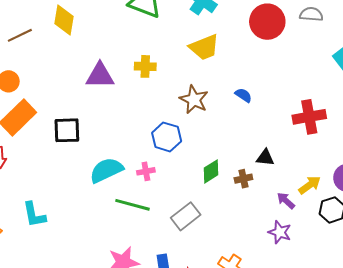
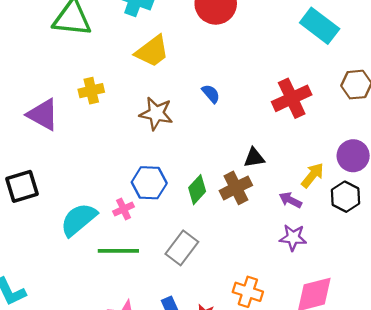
purple triangle: (100, 76) -> (43, 115), turned 44
blue semicircle: (243, 95) -> (211, 94), turned 30
blue hexagon: (167, 137) -> (149, 183), moved
brown cross: (243, 179) -> (236, 188), size x1.5

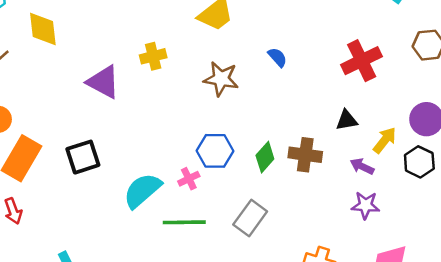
black triangle: (254, 158) -> (347, 120), moved
brown cross: (236, 188) -> (305, 155), turned 36

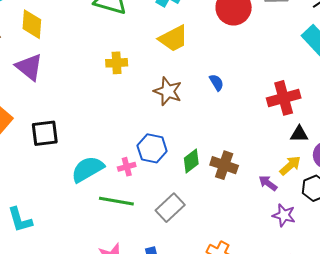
purple triangle: (103, 82) -> (29, 67), moved
black triangle: (347, 120) -> (299, 134), moved
purple star: (365, 205) -> (284, 215), moved

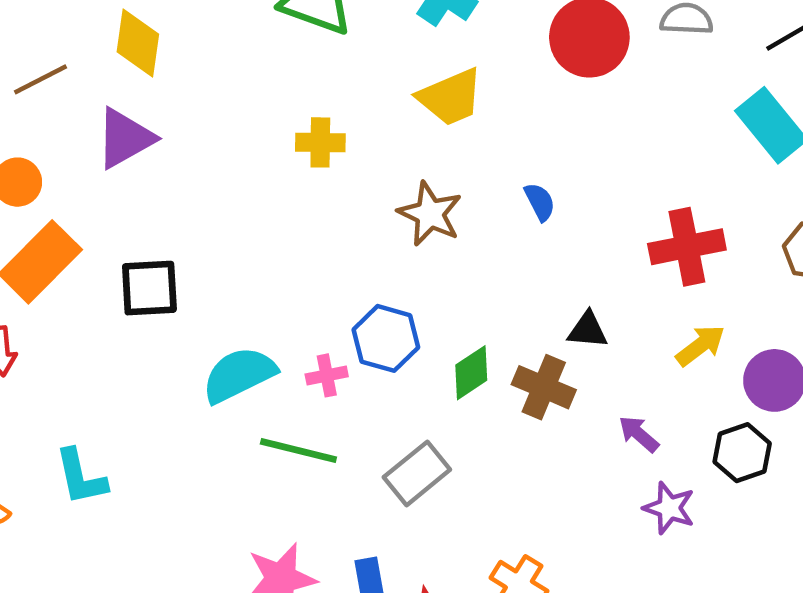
purple triangle: (29, 67) -> (125, 138), turned 48
black triangle: (299, 134) -> (588, 330), moved
yellow arrow: (290, 166) -> (700, 345), moved

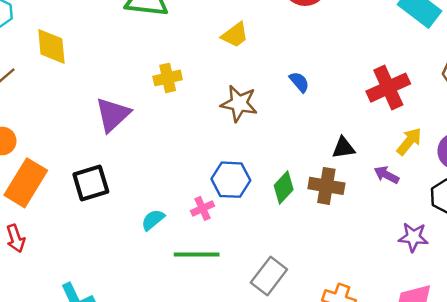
yellow trapezoid: (450, 97) -> (235, 35), size x0.7
purple triangle: (125, 138) -> (113, 115), moved
cyan semicircle: (239, 375) -> (153, 220), size x0.6
purple arrow: (639, 434) -> (386, 175), moved
gray rectangle: (417, 473) -> (269, 276), moved

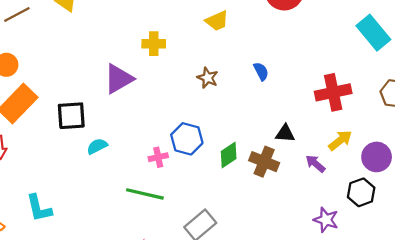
brown star: (239, 103) -> (208, 78), size x0.7
purple triangle: (113, 115) -> (119, 79), moved
cyan semicircle: (153, 220) -> (97, 146), moved

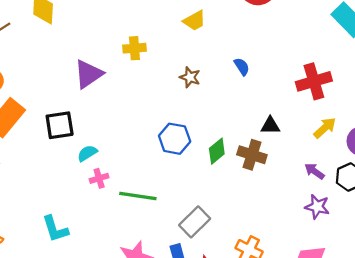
purple triangle: (119, 79) -> (88, 74), moved
pink cross: (158, 157) -> (99, 178), moved
purple arrow: (315, 164) -> (314, 171), moved
cyan L-shape: (39, 208) -> (55, 229), moved

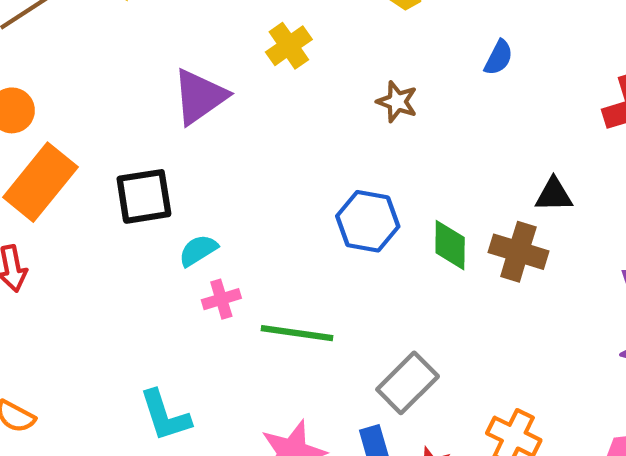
yellow cross: (134, 48) -> (289, 46), turned -30
blue semicircle: (242, 67) -> (499, 58), moved, turned 60
green diamond: (217, 151) -> (450, 245), turned -50
cyan L-shape: (55, 229) -> (165, 416), moved

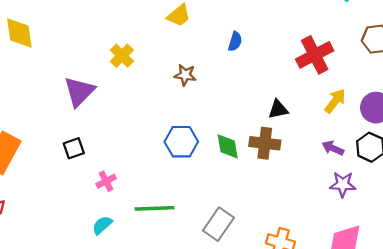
black square: (144, 196) -> (74, 148), moved, size x0.7
cyan semicircle: (198, 250) -> (102, 225), moved
pink cross: (221, 299) -> (106, 181), moved

